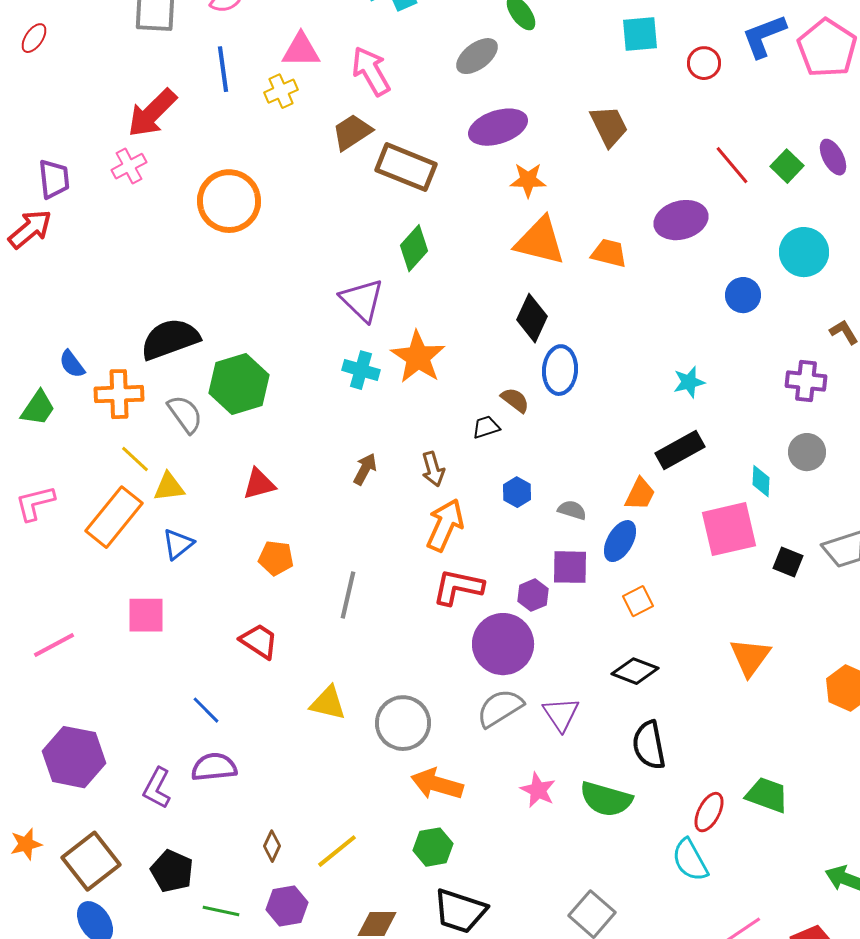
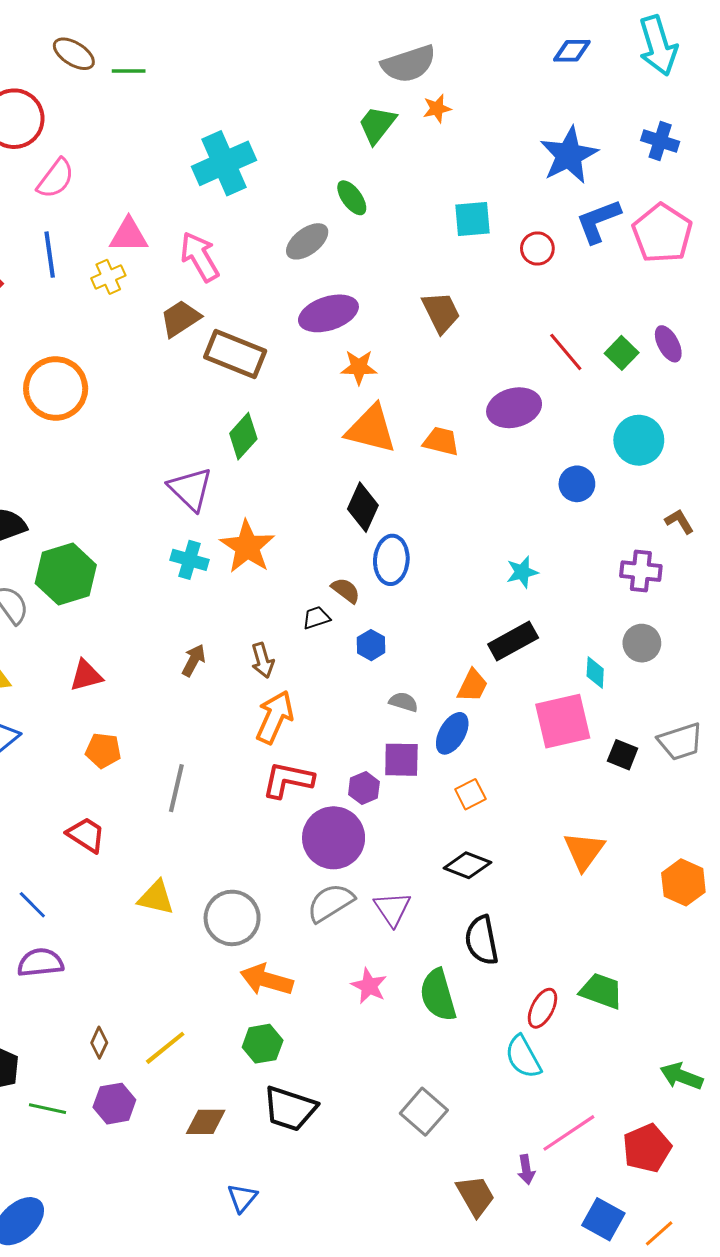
blue hexagon: (517, 492) -> (371, 645), moved
green semicircle: (606, 799) -> (438, 995), turned 58

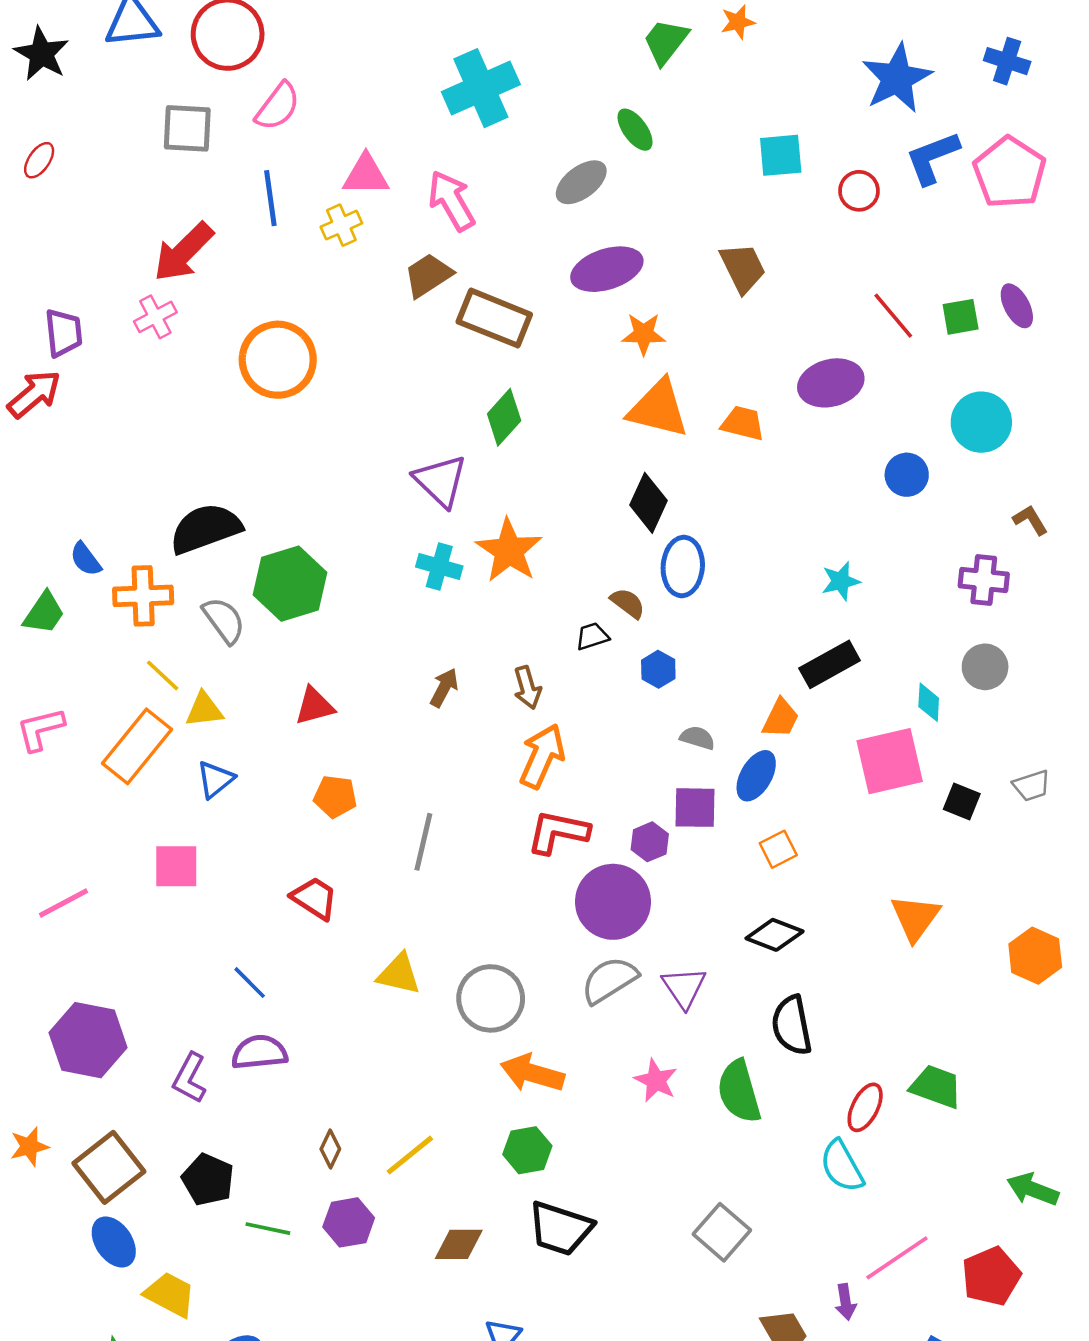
green square: (622, 353) -> (961, 317), turned 36
gray trapezoid: (680, 741) -> (1032, 786), size x0.7

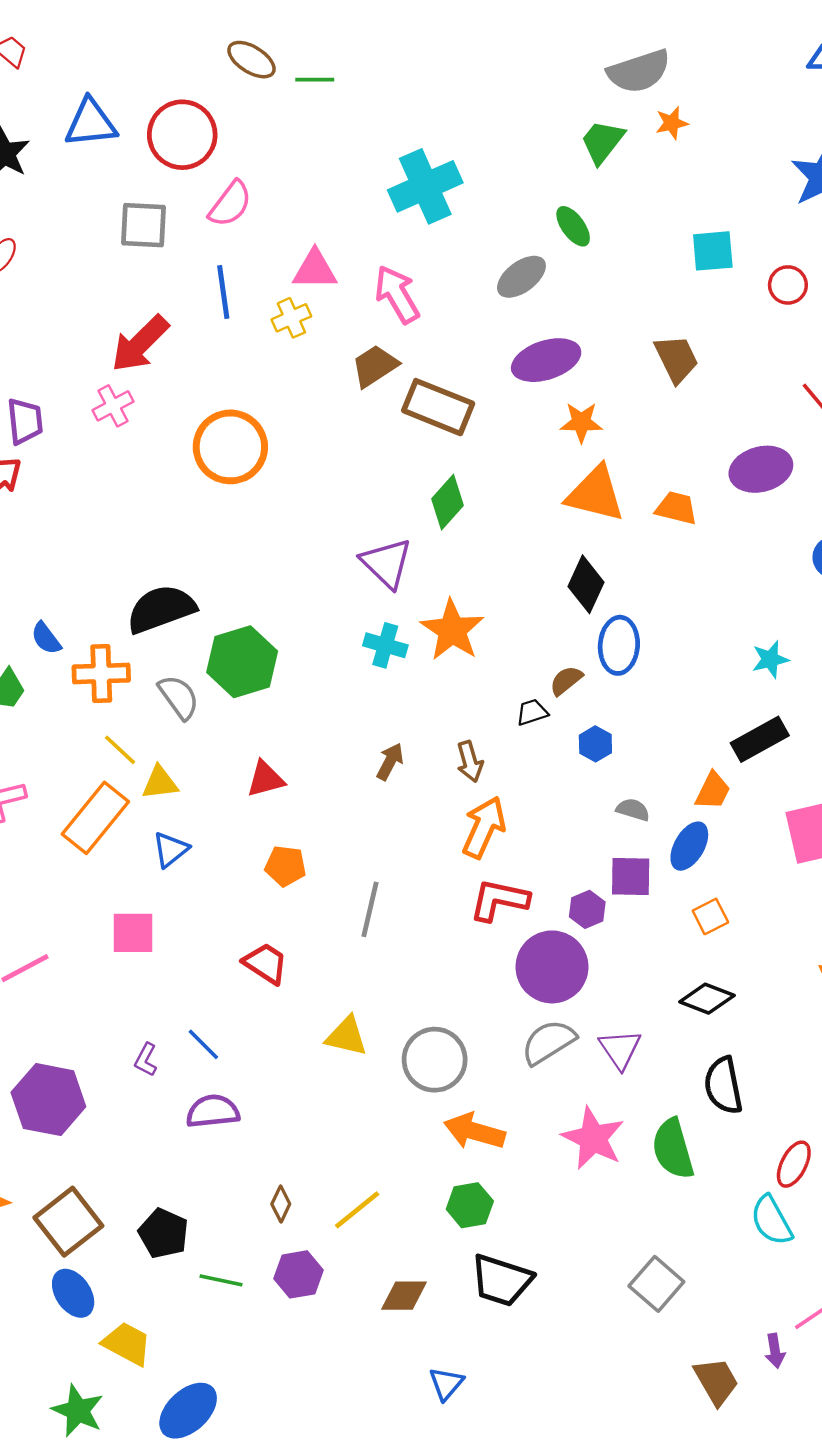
brown semicircle: (628, 603) -> (566, 681), turned -76
purple L-shape: (190, 1078) -> (146, 1060), moved, size x0.7
pink star: (656, 1080) -> (593, 1138), size x1.5

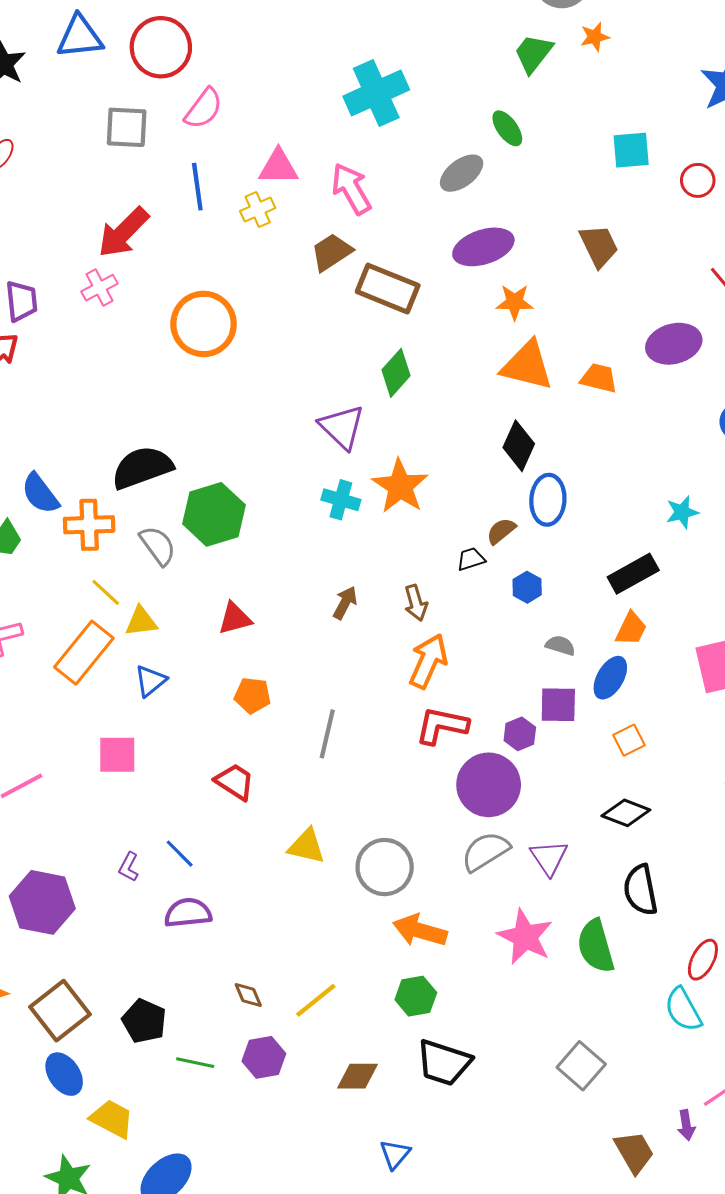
blue semicircle: (46, 638) -> (40, 494), size x1.4
black rectangle: (760, 739) -> (633, 574), moved
brown diamond: (281, 1204) -> (248, 995), turned -48

